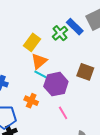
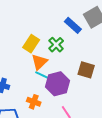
green cross: (60, 33) -> (56, 45), moved

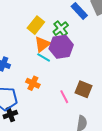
brown square: (86, 70) -> (84, 89), moved
purple hexagon: (57, 84) -> (61, 47), moved

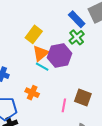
green cross: (61, 29) -> (77, 37), moved
pink line: (64, 97) -> (64, 105), turned 40

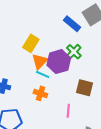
green cross: (77, 37) -> (74, 52), moved
orange cross: (32, 93) -> (40, 93), moved
brown square: (83, 97) -> (84, 88), moved

